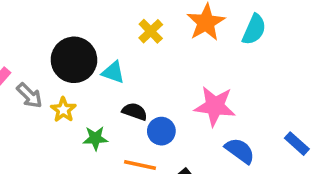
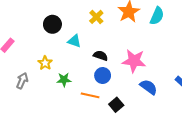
black circle: (74, 60) -> (52, 24), moved, size x0.7
gray arrow: (29, 95) -> (22, 81), moved, turned -112
black semicircle: (135, 111) -> (101, 56), moved

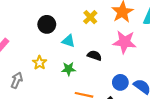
pink star: (134, 61) -> (124, 42), moved
blue circle: (103, 75) -> (120, 82), moved
green star: (64, 80) -> (69, 69), moved

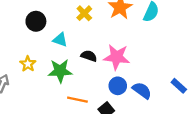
pink star: (124, 42) -> (117, 57), moved
green star: (69, 69) -> (60, 71), size x1.5

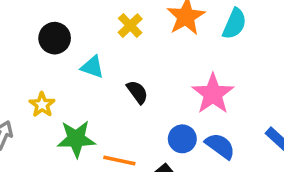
black semicircle: (89, 56) -> (137, 92), turned 35
pink star: (117, 57) -> (213, 94), moved, turned 30
green star: (60, 71) -> (76, 139), moved

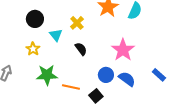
yellow cross: (130, 26) -> (77, 23), moved
cyan triangle: (92, 67) -> (56, 35), turned 32
yellow star: (42, 105) -> (33, 49), moved

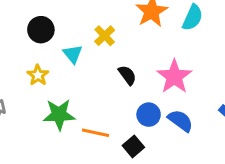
black semicircle: (81, 49) -> (127, 75), moved

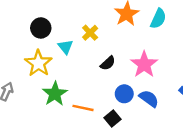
yellow star: (38, 75) -> (38, 63), size x1.6
black semicircle: (127, 75) -> (108, 63), turned 84
green star: (59, 115) -> (55, 94), turned -30

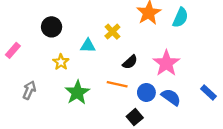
black circle: (41, 28) -> (52, 27), moved
cyan triangle: (65, 47) -> (88, 46), turned -49
yellow star: (38, 63) -> (61, 62), size x0.6
orange line: (83, 108) -> (117, 84), moved

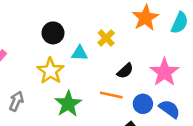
black circle: (52, 27) -> (53, 33), moved
yellow star: (61, 62) -> (50, 71), size x1.5

